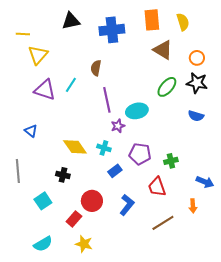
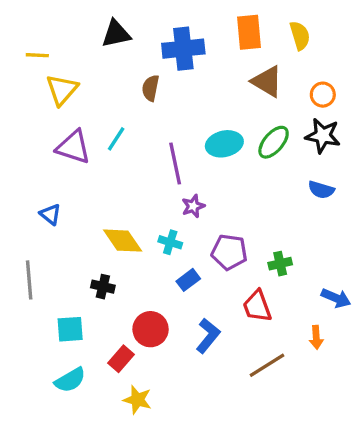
brown semicircle: (96, 68) -> (151, 88), moved
cyan ellipse: (137, 111) -> (224, 144), moved
cyan square: (43, 201) -> (70, 329), turned 30
cyan semicircle: (43, 244) -> (70, 380), moved

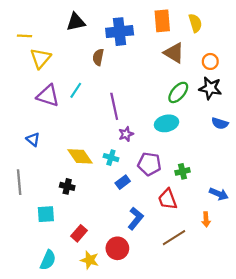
cyan ellipse: (224, 144) -> (166, 123), moved
blue semicircle: (321, 190) -> (220, 123), moved
red circle: (151, 329) -> (117, 248), moved
cyan semicircle: (70, 380) -> (48, 260), moved, turned -36

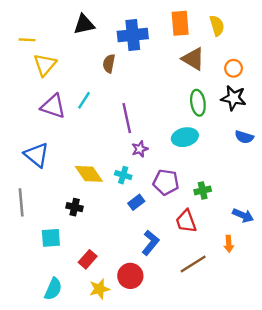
green ellipse: (178, 92) -> (198, 103), turned -50
blue triangle: (33, 139) -> (37, 155), size x1.6
yellow star: (90, 260) -> (99, 289), turned -30

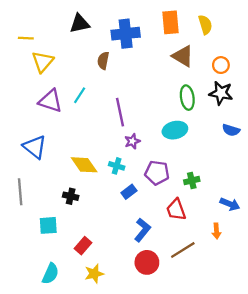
red circle: (130, 276) -> (147, 262), moved

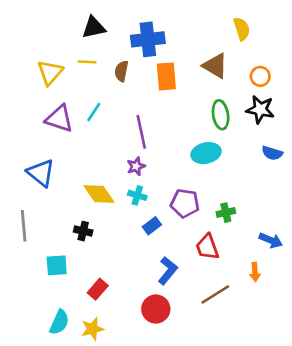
orange rectangle: (170, 22) -> (166, 76), moved
yellow line: (26, 38) -> (87, 62), moved
purple star: (132, 141) -> (136, 166), moved
red circle: (147, 262) -> (156, 309), moved
yellow star: (94, 274) -> (92, 329), moved

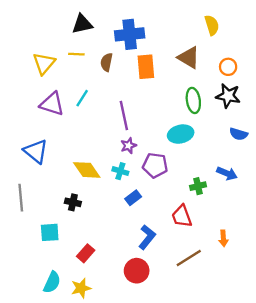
purple star: (136, 166) -> (128, 146), moved
purple pentagon: (185, 203) -> (155, 165), moved
blue arrow: (271, 240) -> (227, 173), moved

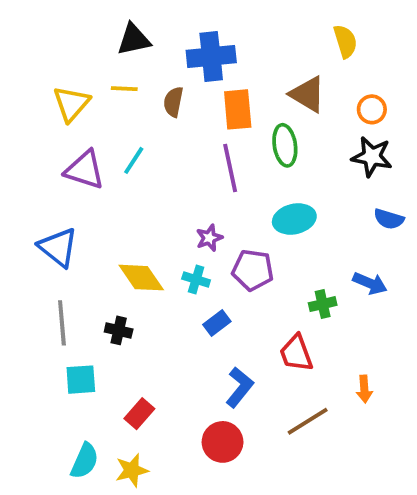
green ellipse: (193, 100) -> (285, 145), moved
purple line: (124, 115) -> (230, 168), moved
gray line: (21, 198) -> (62, 323), moved

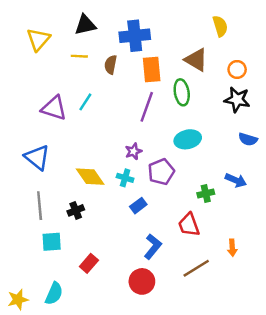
yellow triangle: (71, 104) -> (38, 39), moved
purple line: (230, 168) -> (147, 107), turned 32
purple pentagon: (253, 270) -> (161, 172), turned -30
black cross: (119, 330) -> (76, 210), turned -35
yellow star: (132, 470) -> (18, 300), moved

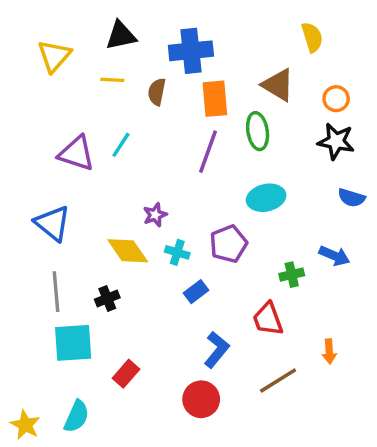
purple star: (134, 151) -> (155, 215), moved
cyan square: (52, 242) -> (73, 343), size x1.4
yellow star: (18, 300) -> (25, 425), turned -30

